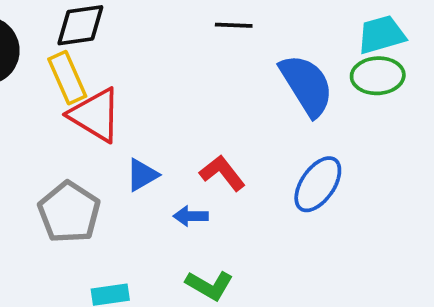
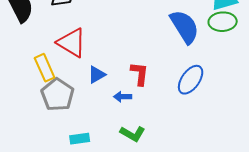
yellow rectangle: (67, 78) -> (45, 68), moved
red L-shape: (222, 173) -> (140, 74), turned 45

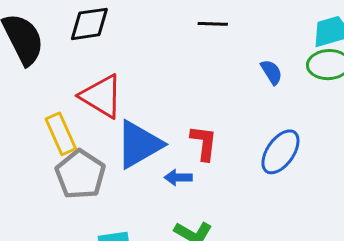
blue semicircle: (185, 27) -> (271, 72), size x0.5
blue triangle: (97, 75) -> (139, 144), size x1.8

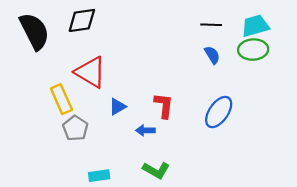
black line: (213, 24) -> (211, 25), moved
blue triangle: (139, 144) -> (117, 107), size x0.5
gray pentagon: (80, 174) -> (75, 128), size x0.7

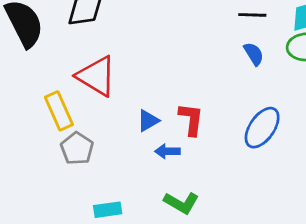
blue triangle: (117, 107) -> (148, 121), moved

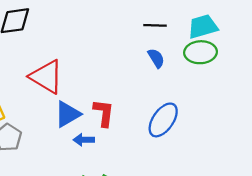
red triangle: (96, 76) -> (46, 77), moved
blue triangle: (148, 121) -> (67, 114), size x1.4

